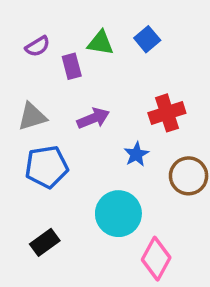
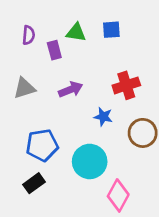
blue square: (147, 39) -> (111, 30), turned 36
purple semicircle: (38, 46) -> (28, 35), turned -54
blue star: (136, 154) -> (103, 117), turned -30
blue pentagon: (46, 167) -> (42, 145), moved

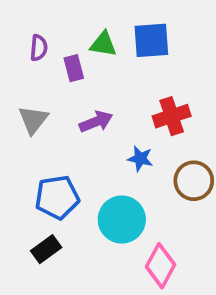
blue square: (111, 30) -> (151, 40), size x1.5
gray triangle: (24, 88) -> (33, 120), turned -35

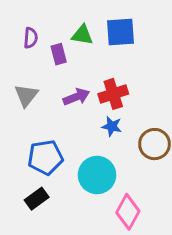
red cross: (172, 116) -> (113, 94), moved

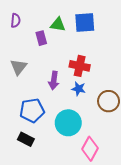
purple semicircle: (31, 38) -> (15, 20), moved
red cross: (113, 94) -> (80, 66), turned 30
purple arrow: (76, 97) -> (54, 80), moved, turned 120
black rectangle: (37, 199) -> (26, 139), turned 63

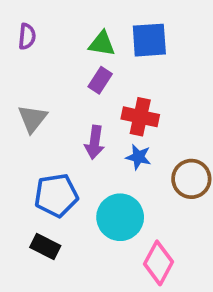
purple rectangle: (41, 38) -> (100, 80), moved, turned 48

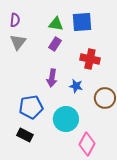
red cross: (140, 117) -> (90, 59), moved
gray triangle: (32, 119) -> (18, 42), moved

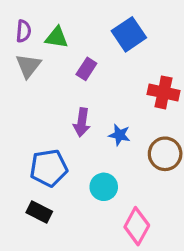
blue square: (82, 22) -> (129, 34), turned -30
green triangle: (56, 24) -> (57, 37), moved
red cross: (90, 59) -> (163, 92), moved
cyan circle: (66, 119) -> (104, 187), size x0.7

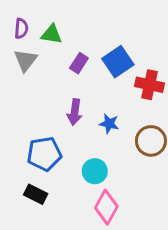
blue square: (129, 34) -> (118, 62), moved
pink diamond: (137, 226) -> (106, 207), moved

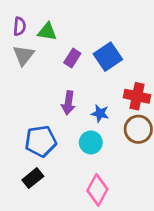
red cross: (150, 85) -> (137, 96), moved
cyan circle: (95, 171) -> (91, 142), moved
black rectangle: (36, 194) -> (33, 178), turned -66

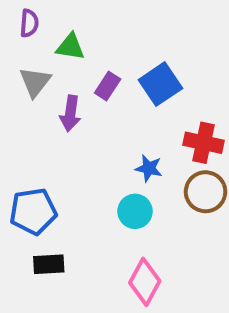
purple semicircle: (20, 26) -> (29, 23), moved
purple arrow: (68, 103) -> (70, 113), moved
blue pentagon: (41, 141) -> (33, 211), moved
black rectangle: (33, 178) -> (49, 264), turned 36

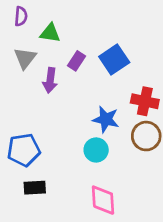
blue star: (149, 168) -> (106, 119), size x1.4
pink diamond: (145, 282) -> (103, 200), turned -32

